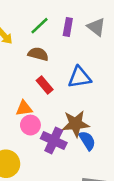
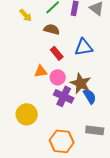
brown star: (76, 124) -> (81, 83), turned 30
pink circle: (30, 125) -> (58, 77), moved

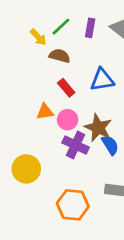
yellow arrow: (26, 15) -> (38, 37), moved

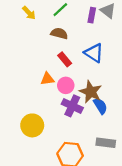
purple rectangle: (90, 28) -> (92, 15), moved
yellow arrow: (38, 37) -> (29, 13), moved
blue triangle: (102, 80) -> (94, 53), turned 42

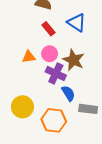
orange triangle: (47, 79) -> (29, 57), moved
blue semicircle: (100, 106) -> (68, 93), moved
yellow circle: (32, 125) -> (22, 107), moved

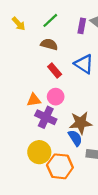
brown star: (74, 60) -> (81, 123), moved, turned -30
purple cross: (56, 74) -> (46, 117), moved
yellow circle: (22, 107) -> (39, 152), moved

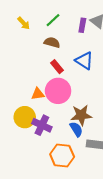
pink circle: (56, 97) -> (58, 91), size x1.6
purple cross: (46, 117) -> (42, 125), moved
yellow circle: (39, 152) -> (25, 117), moved

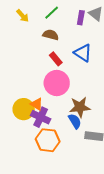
orange triangle: (38, 94) -> (37, 104), moved, turned 40
orange hexagon: (62, 156) -> (48, 140), moved

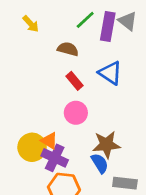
green line: (52, 13) -> (85, 20), moved
purple rectangle: (81, 18) -> (108, 26), size x1.5
pink circle: (57, 83) -> (76, 113), size x0.7

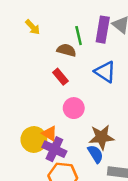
green line: (85, 20) -> (79, 36), moved, turned -60
red rectangle: (75, 81) -> (60, 77), moved

